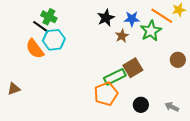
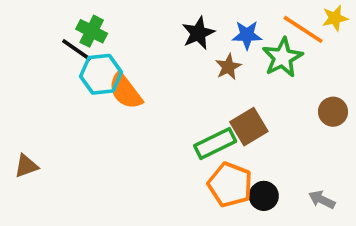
orange semicircle: (35, 49) -> (125, 91), moved
orange pentagon: (106, 94) -> (230, 185), moved, turned -30

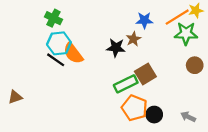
orange line: (303, 29) -> (177, 17), turned -65
black star: (198, 33) -> (116, 48), moved, turned 30
black line: (77, 50) -> (56, 60), moved
green star: (282, 57) -> (186, 33), moved, turned 30

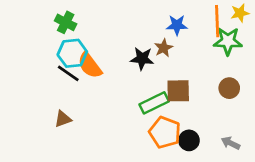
orange line: (177, 17) -> (217, 21), turned -60
brown circle: (195, 65) -> (229, 88), moved
brown square: (145, 74) -> (178, 91), turned 30
brown triangle: (15, 97) -> (63, 119), moved

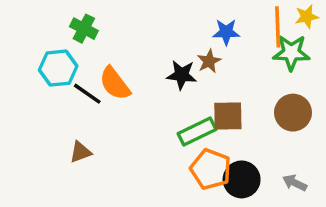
cyan hexagon: (72, 53) -> (58, 68), moved
brown circle: (229, 88) -> (293, 113), size x1.4
black circle: (189, 140) -> (242, 179), size x1.4

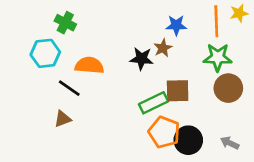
green star: (291, 53) -> (218, 57), moved
orange semicircle: (115, 83) -> (89, 65), turned 132
black line: (87, 94) -> (69, 88), moved

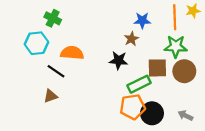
black star: (141, 59) -> (119, 60), moved
brown square: (178, 91) -> (157, 68), moved
green rectangle: (154, 103) -> (139, 84), moved
orange pentagon: (164, 132) -> (133, 107), turned -30

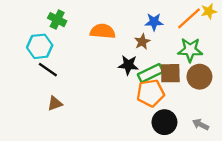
orange line: (175, 17) -> (189, 18), turned 50
orange semicircle: (72, 53) -> (103, 31), moved
black line: (56, 71) -> (48, 70), moved
green rectangle: (139, 84) -> (150, 73), moved
orange pentagon: (133, 107) -> (150, 93), moved

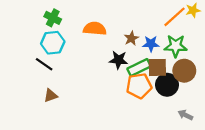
blue star: (154, 22) -> (151, 44), moved
cyan hexagon: (40, 46) -> (53, 43), moved
black circle: (164, 122) -> (167, 85), moved

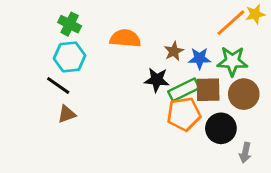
black circle: (167, 85) -> (221, 128), moved
brown triangle: (51, 96) -> (67, 114), moved
gray arrow: (185, 115) -> (245, 153), turned -104

